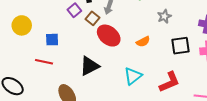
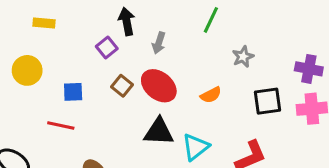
brown square: (93, 18) -> (122, 86), moved
black triangle: (89, 66) -> (159, 132), moved, turned 30

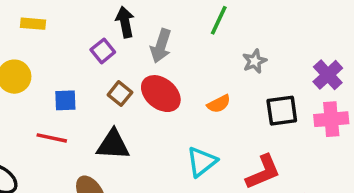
gray arrow: (159, 43) -> (161, 46), size x1.4
purple cross: (309, 69) -> (328, 75), turned 36
black triangle: (159, 132) -> (113, 145), moved

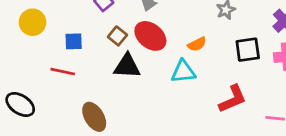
black triangle: (113, 145) -> (127, 66), moved
cyan triangle: (202, 162) -> (183, 72), moved, turned 32

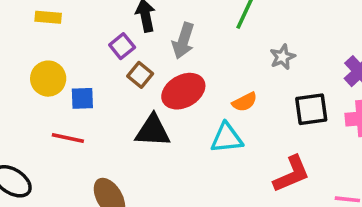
yellow circle: (33, 22) -> (48, 79), moved
brown square: (117, 36) -> (140, 75), moved
red ellipse: (150, 36) -> (183, 91), turned -68

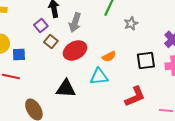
gray star: (282, 57) -> (131, 24), moved
black triangle: (153, 131) -> (66, 89), moved

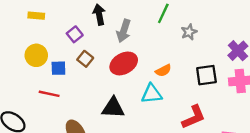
purple square: (41, 26) -> (75, 34), moved
brown square: (51, 42) -> (85, 59), moved

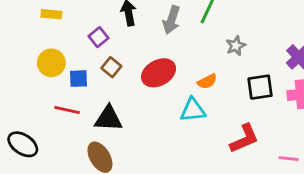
gray arrow: (124, 31) -> (171, 20), moved
gray star: (189, 32) -> (236, 46), moved
black triangle: (113, 108) -> (109, 119), moved

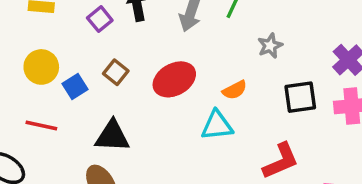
purple square: (99, 37) -> (100, 19), moved
blue square: (79, 79) -> (75, 86), turned -30
red line: (67, 110) -> (41, 126), moved

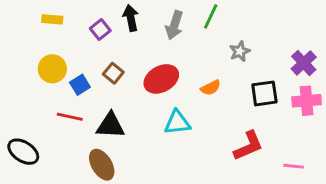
red line: (41, 126) -> (70, 117), moved
cyan triangle: (217, 126) -> (177, 123), moved

